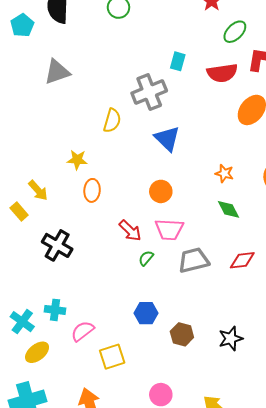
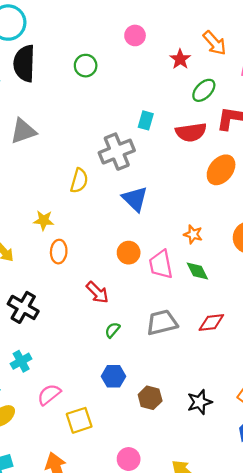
pink trapezoid: (169, 230) -> (161, 264), moved, turned 76
green semicircle: (146, 258) -> (112, 330), moved
cyan cross: (55, 310) -> (21, 361), moved, turned -36

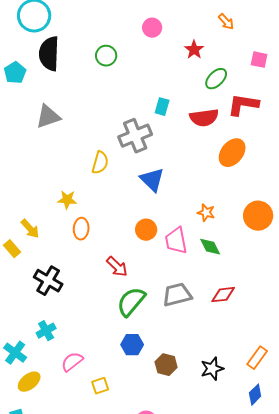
orange arrow: (215, 43) -> (226, 22), moved, size x0.7
green semicircle: (112, 330) -> (131, 302), size x2.0
yellow square: (79, 420) -> (100, 386), size x0.7

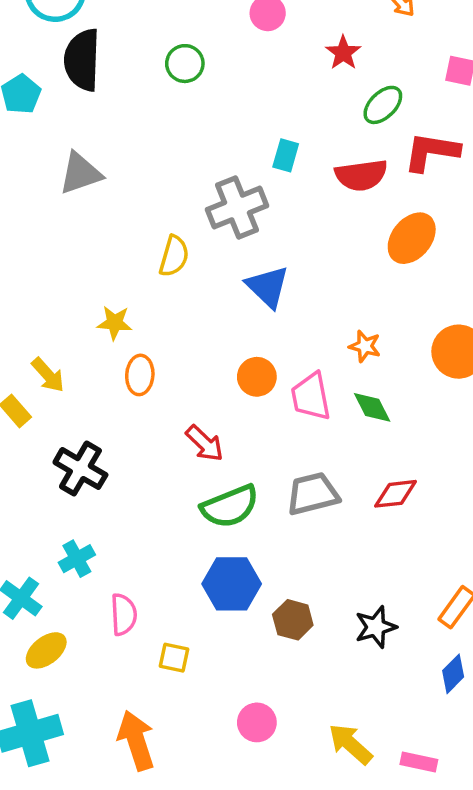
green semicircle: (131, 302) -> (230, 506), turned -152
blue hexagon: (132, 345) -> (232, 584), size x1.4
pink semicircle: (72, 362) -> (124, 614), turned 125
yellow square: (100, 386) -> (174, 658), turned 30

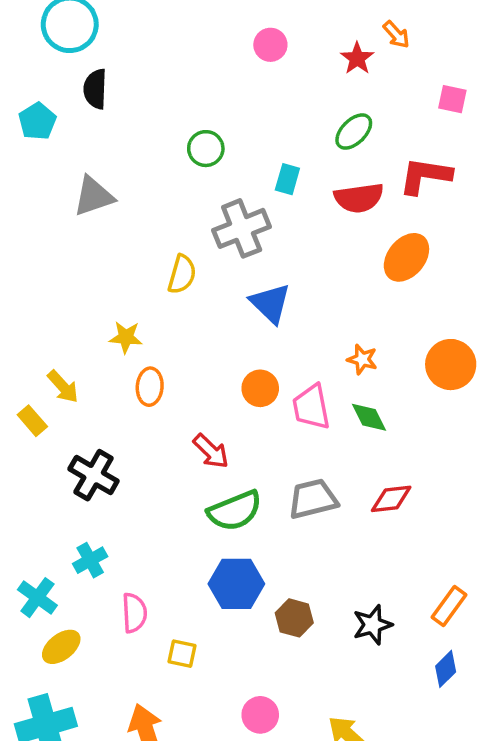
red star: (343, 53) -> (357, 58), moved
black semicircle: (82, 60) -> (95, 89), size x0.7
green circle: (185, 64) -> (206, 149), moved
green ellipse: (383, 105) -> (354, 132), moved

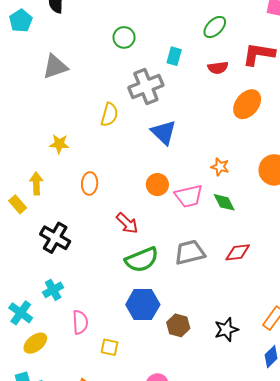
red semicircle: (359, 198) -> (218, 68), size x0.7
yellow star: (126, 337) -> (59, 144), moved
yellow arrow: (63, 387) -> (36, 183), turned -140
pink trapezoid: (311, 407) -> (189, 196), turned -92

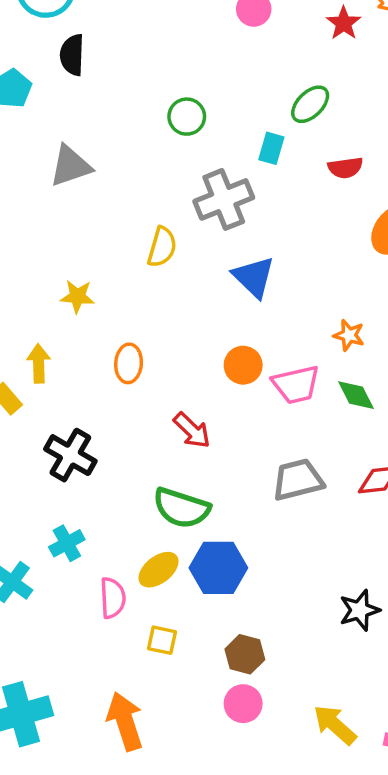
green ellipse: (215, 27) -> (310, 104), moved
green semicircle: (142, 260) -> (181, 508), moved, turned 40
brown hexagon: (178, 325) -> (245, 654), moved
yellow ellipse: (35, 343) -> (159, 570), moved

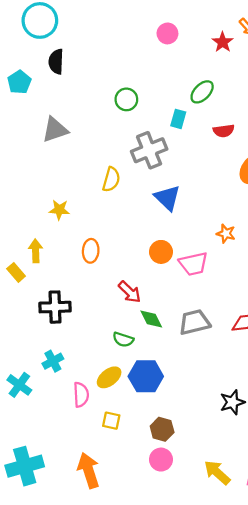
green diamond: (356, 395) -> (151, 319), moved
black cross: (70, 455) -> (55, 307), turned -32
green semicircle: (181, 508) -> (123, 340), size x0.6

